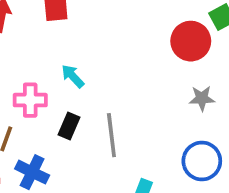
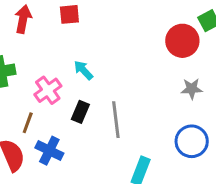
pink cross: (30, 100) -> (48, 90), turned -36

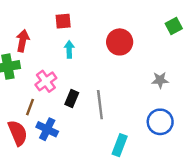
red arrow: (23, 19) -> (23, 41), moved
red circle: (182, 41) -> (120, 42), moved
cyan arrow: (83, 70) -> (69, 49), moved, turned 42

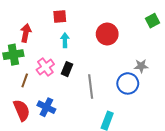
black rectangle: (72, 98) -> (67, 69), moved
brown line: (30, 107) -> (25, 80), moved
blue circle: (160, 122) -> (128, 83), moved

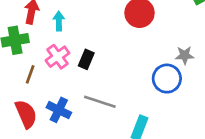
cyan arrow: (65, 40) -> (59, 21), moved
gray line: (91, 87) -> (100, 102), moved, turned -65

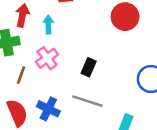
black rectangle: (86, 59) -> (89, 67), moved

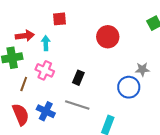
red arrow: (22, 15) -> (25, 36), turned 72
pink cross: (47, 58) -> (45, 70), turned -30

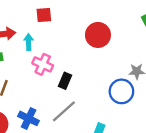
pink cross: (45, 70) -> (43, 64), moved
gray line: (77, 105) -> (64, 111), turned -60

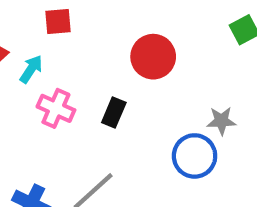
cyan arrow: (29, 42) -> (31, 69), turned 35
black rectangle: (65, 81) -> (114, 112), moved

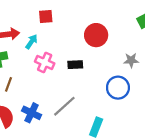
black rectangle: (114, 112) -> (75, 65), turned 64
gray star: (221, 121) -> (131, 60), moved

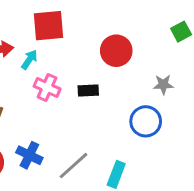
red square: (46, 17) -> (49, 26), size x1.6
gray line: (64, 106) -> (74, 166), moved

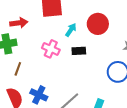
cyan arrow: (29, 60) -> (71, 30), moved

